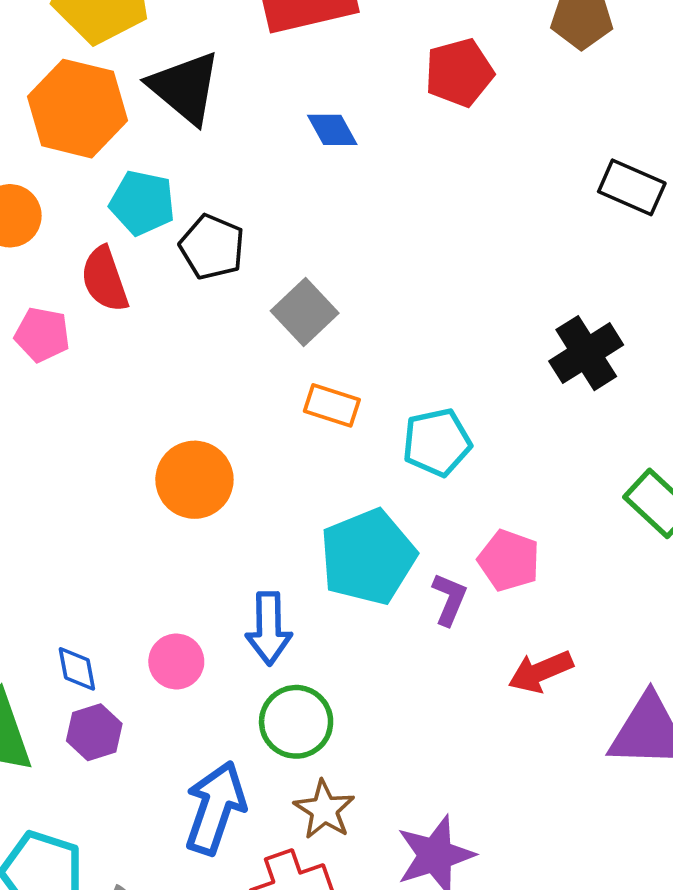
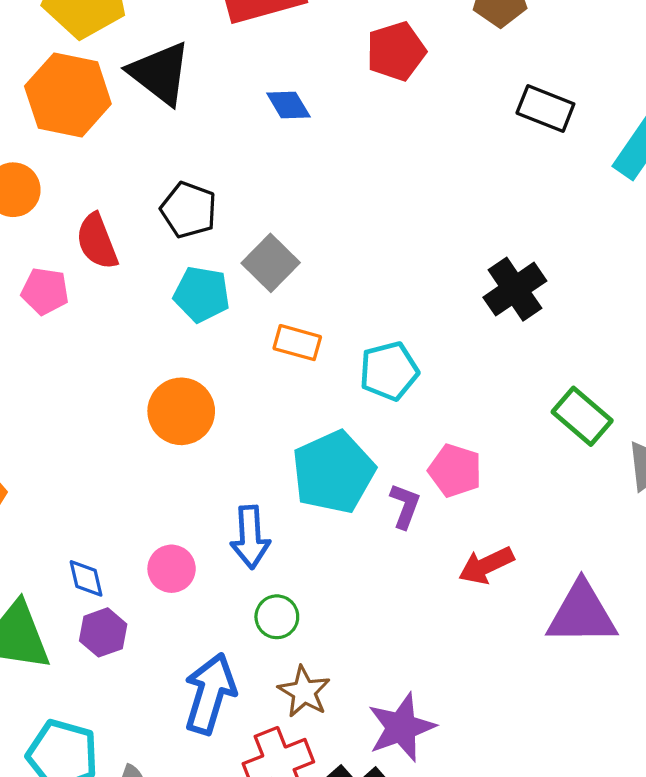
black rectangle: (632, 187) -> (545, 109), moved
cyan pentagon: (142, 203) -> (202, 294), moved
green circle: (296, 722) -> (277, 617), size x0.7

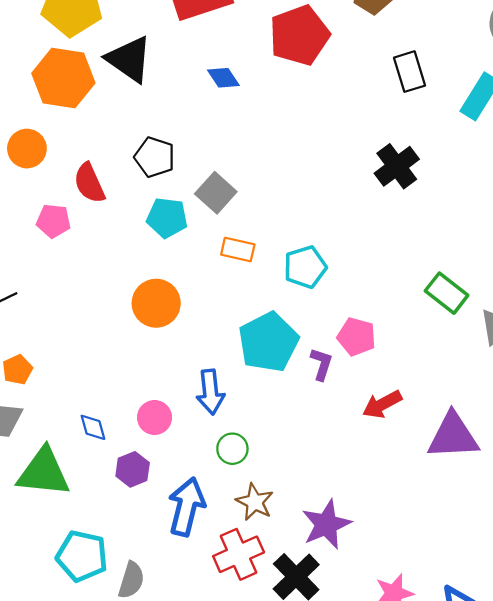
red pentagon: (396, 51) -> (299, 35), size x1.4
black rectangle: (545, 109) -> (410, 72), turned 54
black cross: (515, 289) -> (397, 166), moved
purple hexagon: (103, 632) -> (133, 469), moved

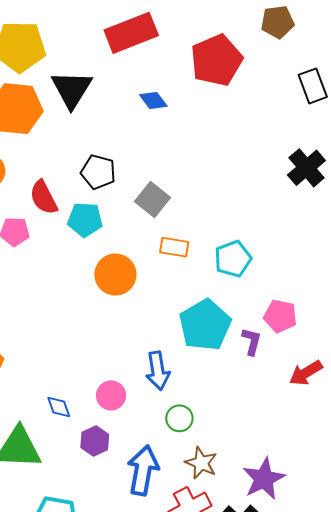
black triangle: (129, 59) -> (72, 89), turned 30
cyan pentagon: (167, 218) -> (85, 220), moved
orange circle: (156, 303) -> (115, 275), moved

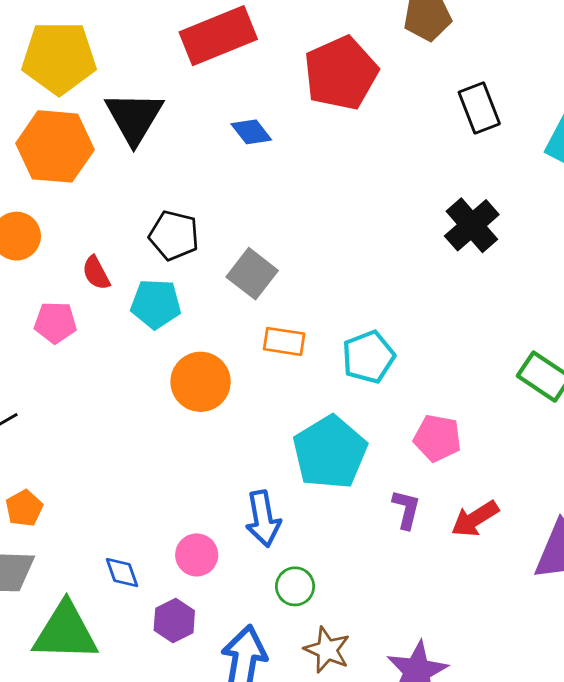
red semicircle: (44, 197) -> (96, 273), size x0.7
purple L-shape: (252, 341) -> (406, 509), moved

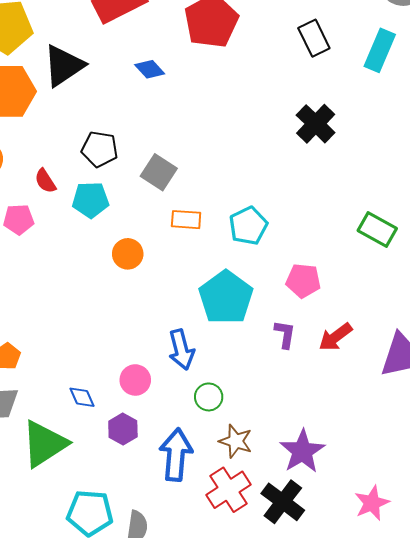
black triangle: (134, 117) -> (64, 66), turned 30
orange circle: (201, 382) -> (128, 254), size x0.7
green triangle: (65, 632) -> (44, 444), turned -30

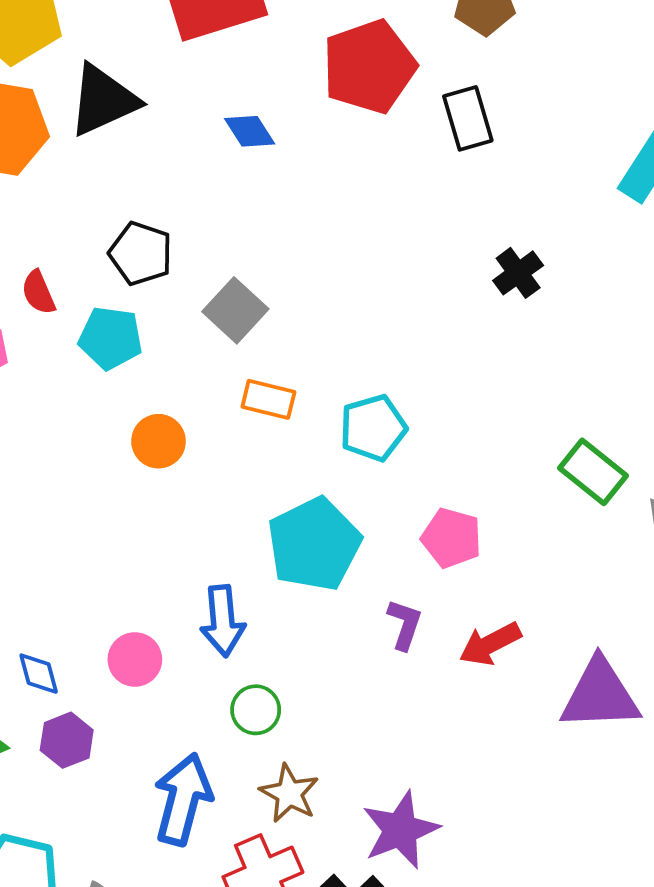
black rectangle: (314, 38) -> (468, 118), moved
black cross: (316, 124) -> (518, 273), size x0.7
purple hexagon: (123, 429) -> (67, 740), moved

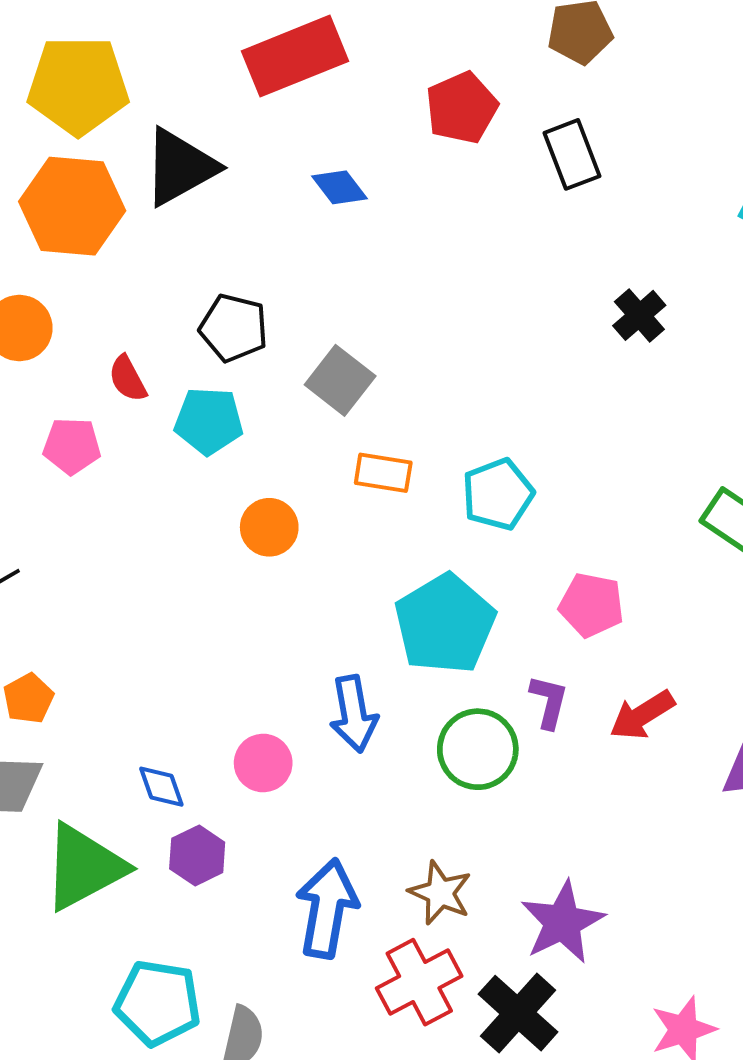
red pentagon: (369, 67) -> (462, 108), size x0.7
green circle: (256, 710) -> (478, 749), moved, size x1.5

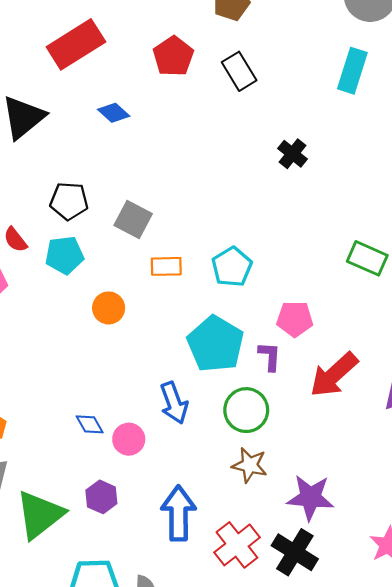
purple L-shape: (549, 702) -> (270, 356), moved
red arrow: (642, 715) -> (334, 375), size x1.4
blue diamond: (161, 787) -> (90, 424), moved
brown star: (440, 893) -> (250, 465), moved
purple star: (562, 922) -> (310, 497), turned -30

